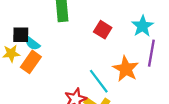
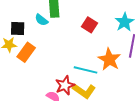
cyan semicircle: (32, 44) -> (41, 20), moved
cyan line: (99, 81) -> (86, 70), turned -40

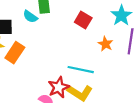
orange star: (109, 59) -> (105, 44), moved, size x0.6

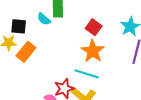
orange star: (105, 44) -> (93, 51), moved, size x1.6

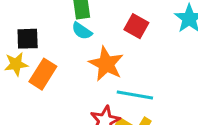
cyan semicircle: (44, 19) -> (82, 31), moved
orange star: (93, 51) -> (106, 64), moved

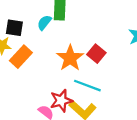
red square: (136, 26) -> (96, 54), moved
cyan semicircle: (82, 31) -> (44, 23), moved, turned 84

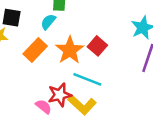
cyan semicircle: (44, 23) -> (48, 22), moved
orange rectangle: (21, 57) -> (35, 50), moved

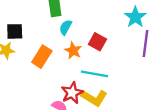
cyan semicircle: (48, 22) -> (66, 27), moved
orange star: (70, 50) -> (73, 51), size x0.7

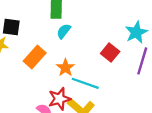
red square: (97, 42) -> (110, 52), moved
orange star: (73, 51) -> (65, 68), moved

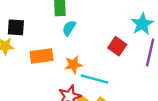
orange rectangle: (35, 57) -> (42, 56), turned 45
orange star: (65, 68) -> (73, 65), turned 30

